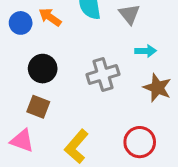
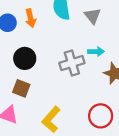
orange arrow: (50, 17) -> (30, 18), turned -138
cyan arrow: (146, 51) -> (96, 52), moved

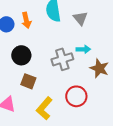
brown square: (21, 88) -> (28, 81), moved
red circle: (101, 116) -> (76, 96), moved

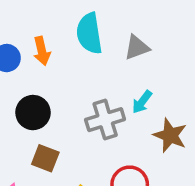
gray triangle: (80, 18) -> (137, 47), turned 49
cyan arrow: (83, 49) -> (142, 102), turned 128

